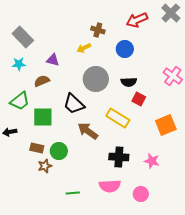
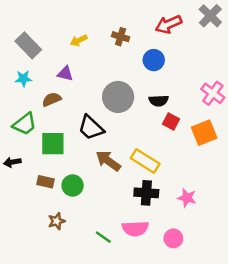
yellow arrow: (84, 48) -> (79, 40), moved
yellow rectangle: (118, 118) -> (145, 161), moved
orange square: (166, 125) -> (204, 133), moved
brown star: (45, 166) -> (57, 221), moved
green line: (73, 193) -> (103, 237), moved, turned 40

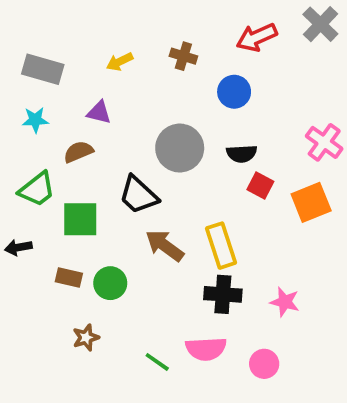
gray rectangle: (28, 45) -> (43, 69), turned -30
yellow rectangle: (145, 161) -> (221, 246), turned 40

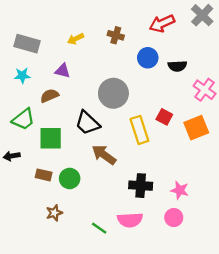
black semicircle: (242, 154) -> (177, 66), moved
yellow rectangle: (221, 246) -> (139, 130), moved
pink circle: (264, 364) -> (174, 218), moved

